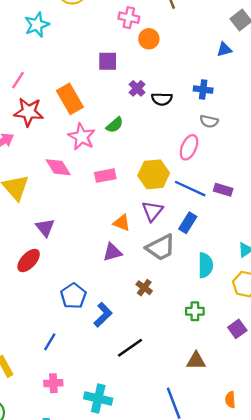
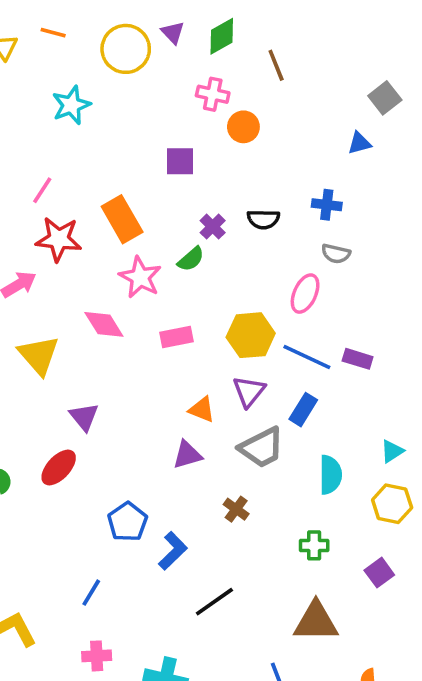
purple cross: (137, 88) -> (213, 227), moved
brown triangle: (196, 361) -> (316, 622), size x1.5

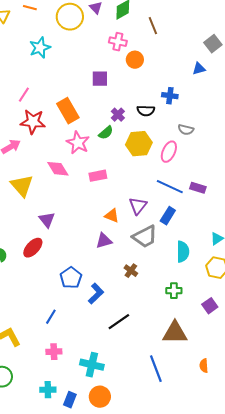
blue cross: (327, 205) -> (170, 96), moved
yellow hexagon: (251, 335) -> (139, 144), moved

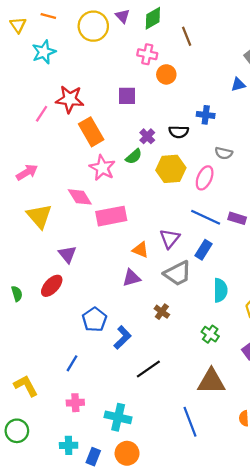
cyan star: (40, 48) -> (44, 52), moved
red star: (33, 122) -> (70, 99), moved
pink rectangle: (98, 176) -> (111, 216), moved, size x1.5
green cross: (174, 291) -> (210, 334), turned 35

